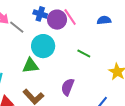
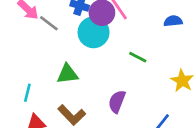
blue semicircle: (104, 20) -> (173, 21), moved
cyan circle: (43, 46) -> (94, 32), moved

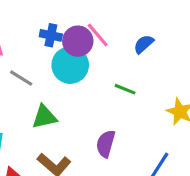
blue semicircle: (173, 21) -> (144, 44), moved, turned -30
gray line: (49, 23) -> (21, 78), moved

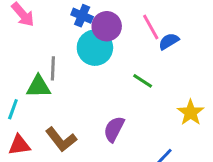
pink line: (98, 35) -> (151, 27), moved
gray line: (21, 78) -> (53, 68), moved, turned 50
green triangle: (44, 117) -> (39, 86), moved

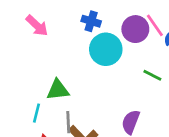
purple circle: (107, 26) -> (135, 29), moved
gray line: (53, 68) -> (68, 122), moved

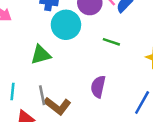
green triangle: (58, 90) -> (41, 55), moved

